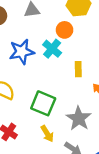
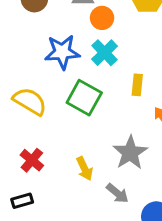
orange circle: (65, 30) -> (102, 18), moved
green square: (43, 103) -> (84, 98), moved

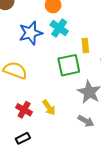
green square: (84, 98) -> (69, 65), moved, turned -30
yellow arrow: (85, 169) -> (49, 108), moved

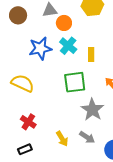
yellow rectangle: (85, 46) -> (91, 55), moved
yellow arrow: (49, 108) -> (62, 139), moved

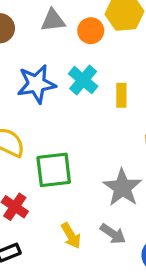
orange circle: (64, 23) -> (91, 31), moved
green square: (75, 82) -> (54, 170), moved

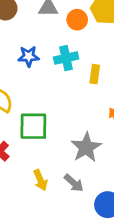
cyan cross: (83, 80) -> (66, 58), turned 30
blue star: (36, 84) -> (29, 56), size x0.7

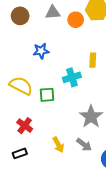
cyan cross: (66, 58) -> (72, 77), moved
green square: (33, 126) -> (47, 95), moved, size x0.7

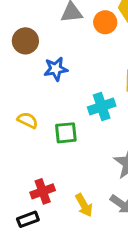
brown circle: (20, 16) -> (25, 41), moved
yellow semicircle: (21, 86) -> (28, 120), size x0.6
red cross: (25, 126) -> (43, 191), moved, turned 35

